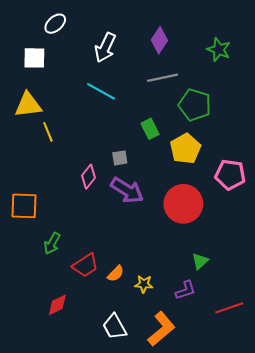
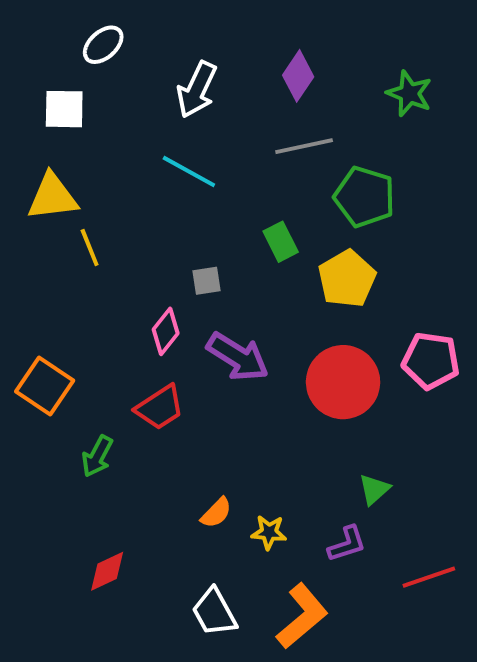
gray square: (120, 158) -> (207, 281), moved
pink pentagon: (230, 175) -> (431, 361), moved
orange square: (24, 206) -> (45, 386), turned 32
red trapezoid: (85, 265) -> (160, 407), moved

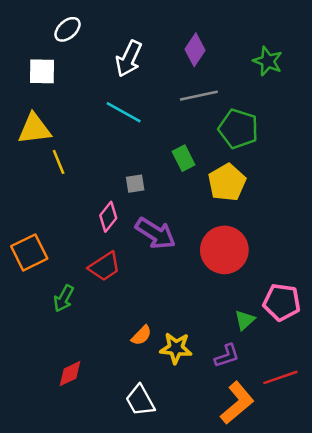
pink pentagon: (431, 361) -> (282, 302), moved
orange square: (45, 386) -> (29, 252), turned 30
yellow star: (269, 532) -> (176, 348), size x1.4
orange L-shape: (302, 616) -> (237, 403), moved

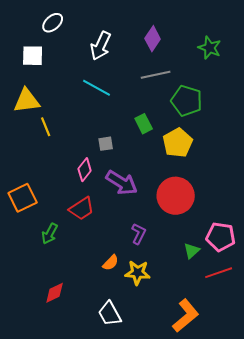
purple L-shape: (227, 356) -> (139, 234), moved, turned -45
red line: (280, 377) -> (219, 273), moved

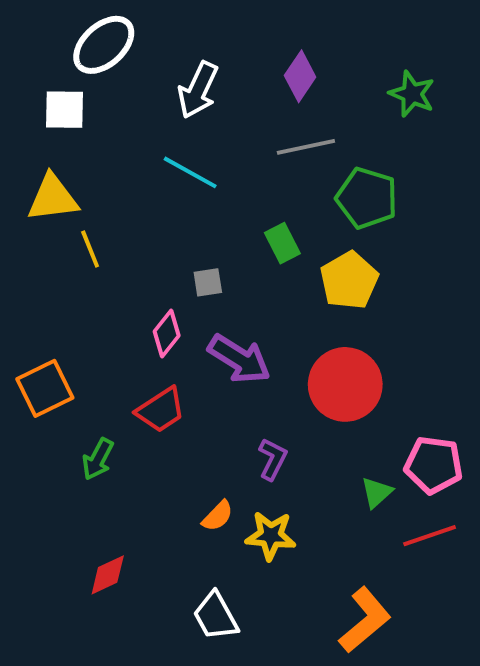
white ellipse: (53, 23) -> (104, 45), size x1.5

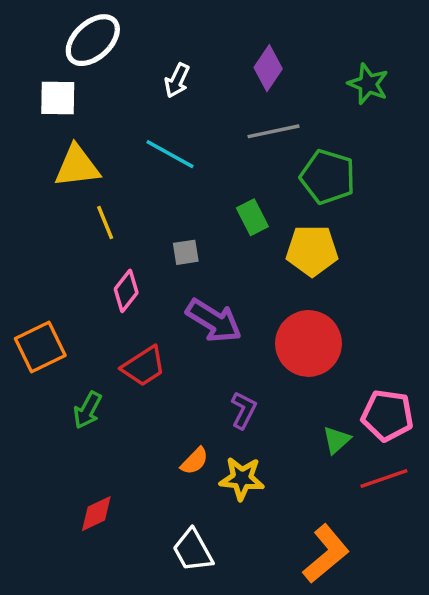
white arrow: (198, 90) -> (177, 80), size x0.7
yellow triangle: (53, 198) -> (77, 166), moved
yellow line: (90, 249) -> (105, 222), moved
yellow pentagon: (349, 280) -> (312, 251), turned 30
pink diamond: (167, 333) -> (126, 291), moved

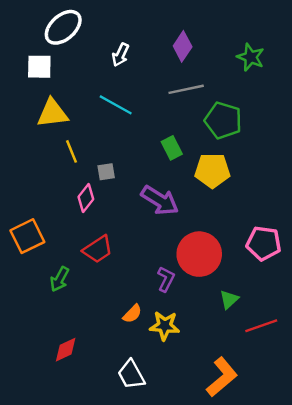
gray square: (186, 252) -> (106, 172), moved
purple arrow: (214, 321) -> (160, 200), moved
red circle: (308, 343) -> (199, 254), moved
pink pentagon: (387, 415) -> (264, 243), moved

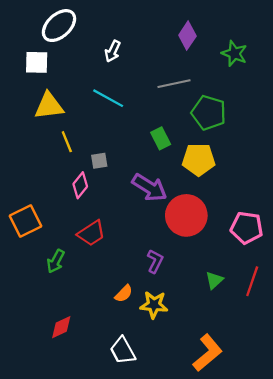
purple diamond: (183, 46) -> (187, 36), moved
red circle: (199, 254) -> (186, 215), moved
red line: (261, 326) -> (252, 281), moved, turned -52

